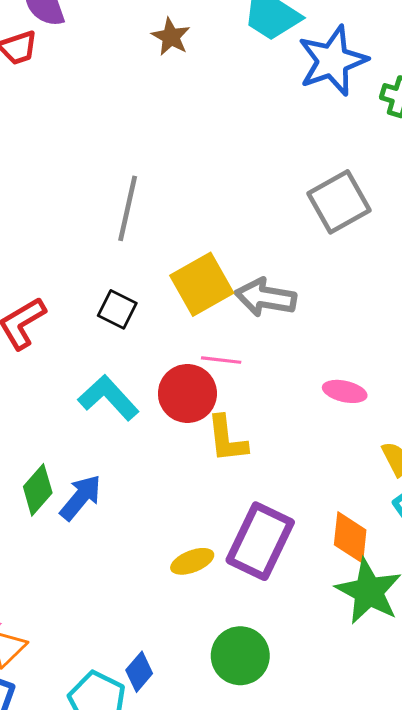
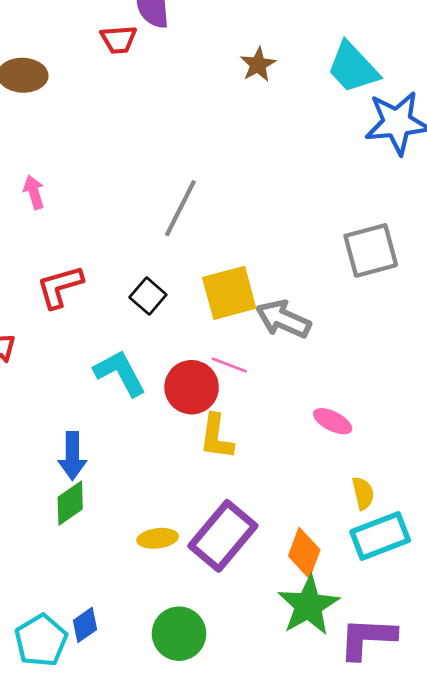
green diamond: (38, 490) -> (70, 503), moved
blue arrow: (81, 497) -> (72, 456), turned 126

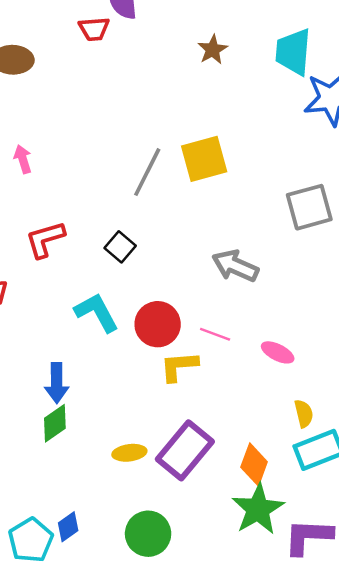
cyan trapezoid: (353, 68) -> (293, 52), turned 48
yellow square: (229, 293) -> (204, 159), moved
pink line: (229, 365) -> (215, 334), moved
yellow L-shape: (216, 437) -> (179, 366), turned 78

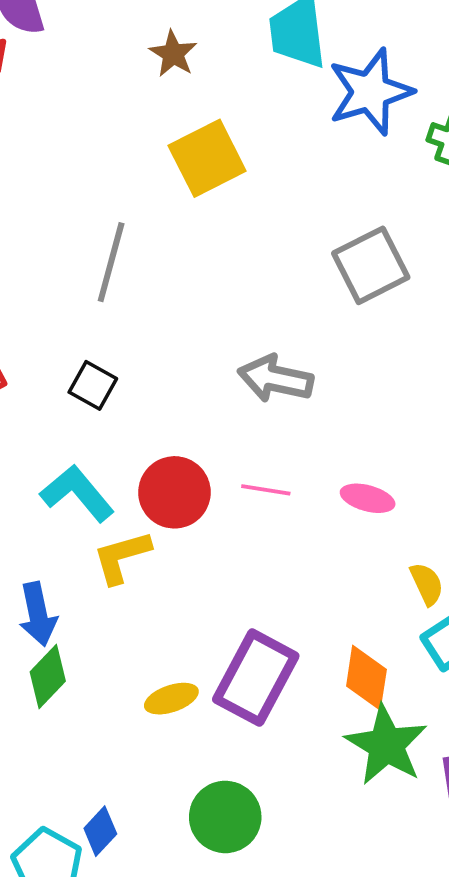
yellow square: (204, 159) -> (207, 158), moved
yellow L-shape: (179, 366) -> (122, 557), moved

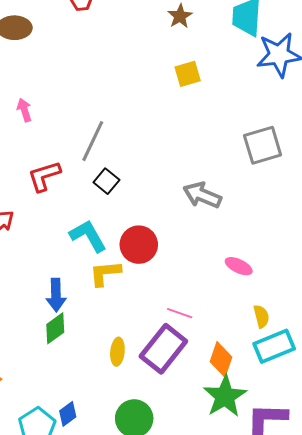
yellow square: (207, 158) -> (188, 74), size x0.7
gray line: (111, 262) -> (93, 141), moved
pink line: (266, 490) -> (180, 313), moved
yellow ellipse: (171, 699) -> (117, 352), turned -76

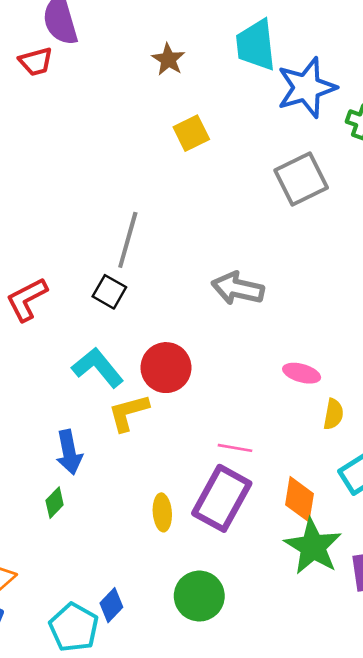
gray line: (93, 141) -> (128, 240), moved
gray square: (263, 145) -> (301, 179), moved
yellow semicircle: (261, 316) -> (333, 414), moved, turned 35
green diamond: (55, 328) -> (55, 503), moved, size x0.7

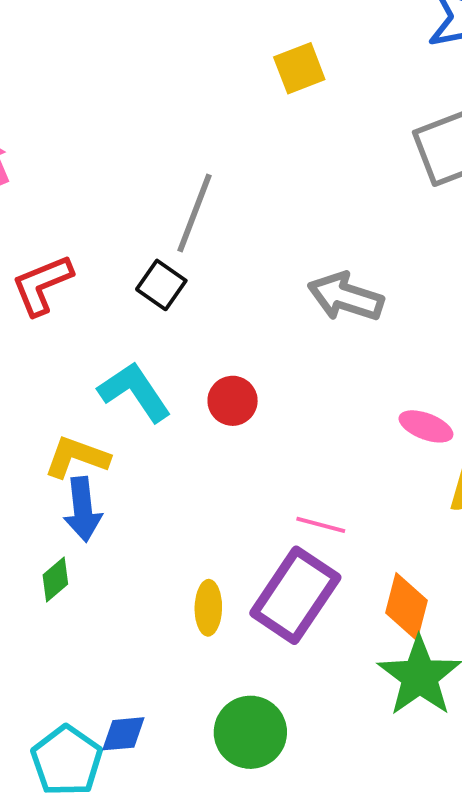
red circle: (166, 368) -> (233, 401), size x0.7
yellow L-shape: (128, 413) -> (77, 457), moved, turned 30
blue diamond: (111, 605) -> (123, 734), turned 36

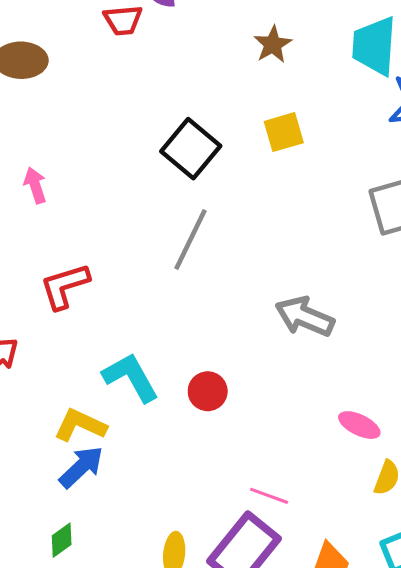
black square: (161, 285) -> (191, 149), moved, size x1.5
blue arrow: (83, 509) -> (81, 467), turned -132
green diamond: (55, 580) -> (62, 540), moved

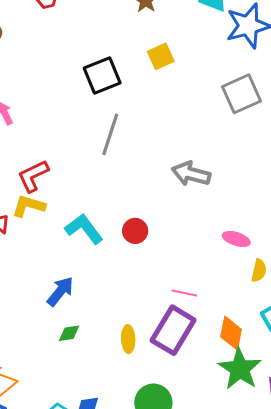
black square: (191, 149) -> (102, 76), turned 36
yellow L-shape: (80, 425) -> (29, 206), moved
green diamond: (62, 540) -> (69, 333), moved, turned 35

